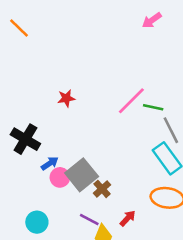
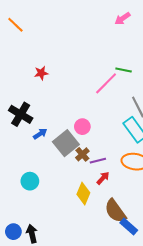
red star: (66, 98) -> (41, 73), moved
green line: (153, 107) -> (124, 70), moved
pink circle: (60, 177) -> (82, 127), moved
purple line: (89, 220) -> (98, 161), moved, turned -42

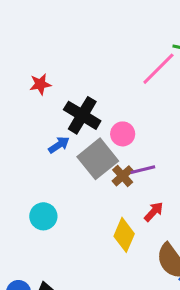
red star: (41, 73) -> (40, 84), moved
black cross: (21, 114) -> (82, 115), moved
purple line: (98, 161) -> (143, 170), moved

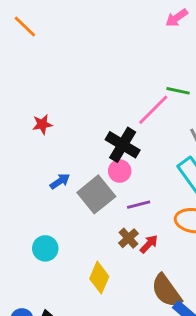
black cross: (82, 115) -> (123, 145), moved
brown cross: (123, 176) -> (128, 238), moved
yellow diamond: (124, 235) -> (99, 278), moved

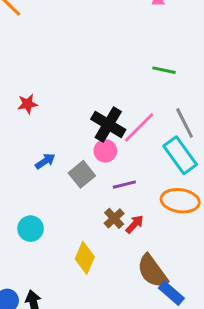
pink line: (153, 110) -> (139, 127), moved
gray square: (96, 194) -> (82, 174), size x0.7

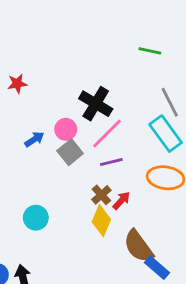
pink line: (139, 127) -> (107, 134), moved
pink circle: (105, 151) -> (66, 129), moved
cyan circle: (31, 229) -> (36, 218), moved
yellow diamond: (85, 258) -> (101, 221), moved

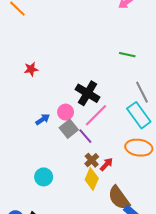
red star: (17, 84) -> (31, 69), moved
purple line: (111, 162) -> (85, 136), moved, turned 63

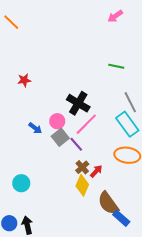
blue arrow: (43, 119) -> (35, 128), turned 72
cyan circle: (44, 177) -> (21, 183), moved

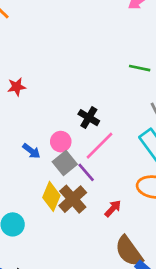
black cross: (78, 103) -> (89, 118), size x0.7
brown cross: (82, 167) -> (73, 199), moved, size x1.5
yellow diamond: (82, 185) -> (51, 196), moved

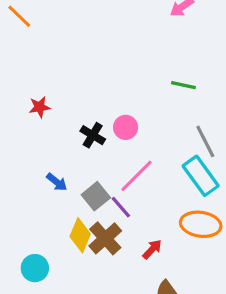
black cross: (89, 118) -> (93, 135), moved
pink circle: (61, 142) -> (126, 127), moved

